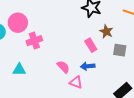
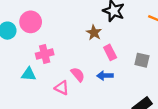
brown star: (106, 32) -> (94, 33), moved
pink cross: (34, 41) -> (45, 54), moved
pink triangle: (76, 82) -> (62, 88), moved

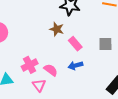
pink cross: (45, 54) -> (30, 65), moved
pink triangle: (62, 88) -> (39, 85), turned 40

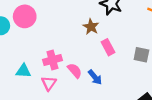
blue arrow: (75, 65) -> (95, 77), moved, turned -128
pink triangle: (39, 85) -> (49, 83), moved

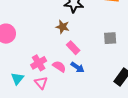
pink rectangle: (108, 47) -> (73, 48), moved
cyan triangle: (23, 71) -> (17, 78), turned -40

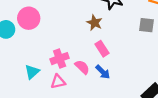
gray square: (110, 38) -> (146, 25), moved
pink triangle: (41, 83) -> (58, 82), turned 48

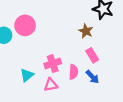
pink semicircle: (82, 67) -> (73, 72), turned 48

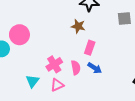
pink rectangle: (92, 55) -> (90, 48), turned 64

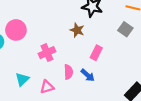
gray square: (124, 19) -> (125, 29), turned 32
pink rectangle: (90, 48) -> (96, 53), moved
pink cross: (54, 64) -> (47, 53), moved

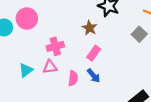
pink rectangle: (96, 53) -> (94, 53), moved
pink semicircle: (68, 72) -> (73, 78), moved
pink triangle: (47, 87) -> (50, 67), moved

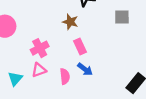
gray square: (139, 34) -> (122, 17), turned -32
pink rectangle: (94, 53) -> (80, 46), turned -48

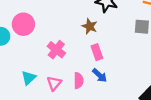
pink cross: (40, 48) -> (56, 50), turned -30
pink triangle: (39, 70) -> (54, 83), moved, turned -35

